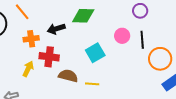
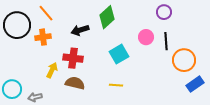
green diamond: (83, 16) -> (107, 17), turned -45
orange cross: (31, 39) -> (43, 37), moved
brown semicircle: (68, 76) -> (75, 83), moved

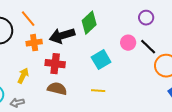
black arrow: (80, 30) -> (62, 36), size x1.4
orange cross: (43, 37) -> (34, 43), moved
black line: (166, 41) -> (148, 47), turned -42
yellow arrow: (52, 70) -> (23, 76), moved

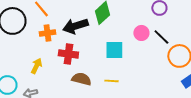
cyan square: (101, 60) -> (114, 50), turned 30
brown semicircle: (57, 89) -> (81, 79), moved

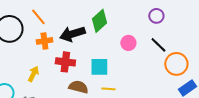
pink circle: (141, 33) -> (128, 43), moved
cyan square: (114, 50) -> (99, 67), moved

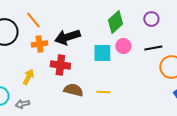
green diamond: (99, 21) -> (115, 22), moved
black line: (158, 45) -> (153, 48), turned -54
cyan square: (99, 67) -> (102, 53), moved

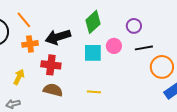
purple circle: (151, 19) -> (134, 26), moved
green diamond: (115, 22) -> (93, 22), moved
brown semicircle: (73, 90) -> (53, 90), moved

